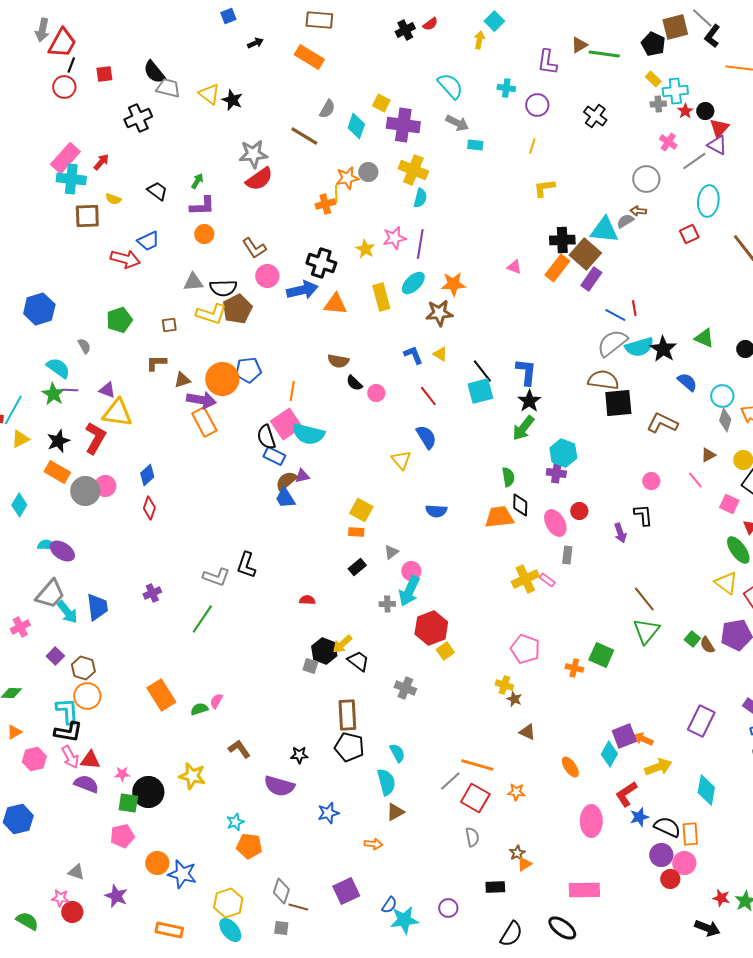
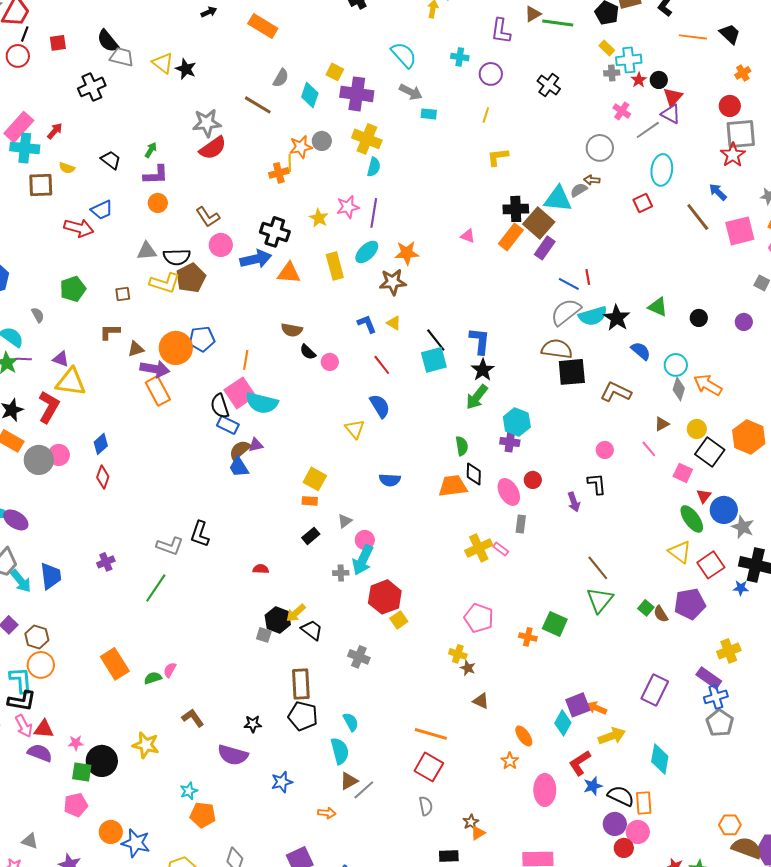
gray line: (450, 781) -> (364, 790), moved
orange star: (516, 792) -> (510, 761), moved, turned 30

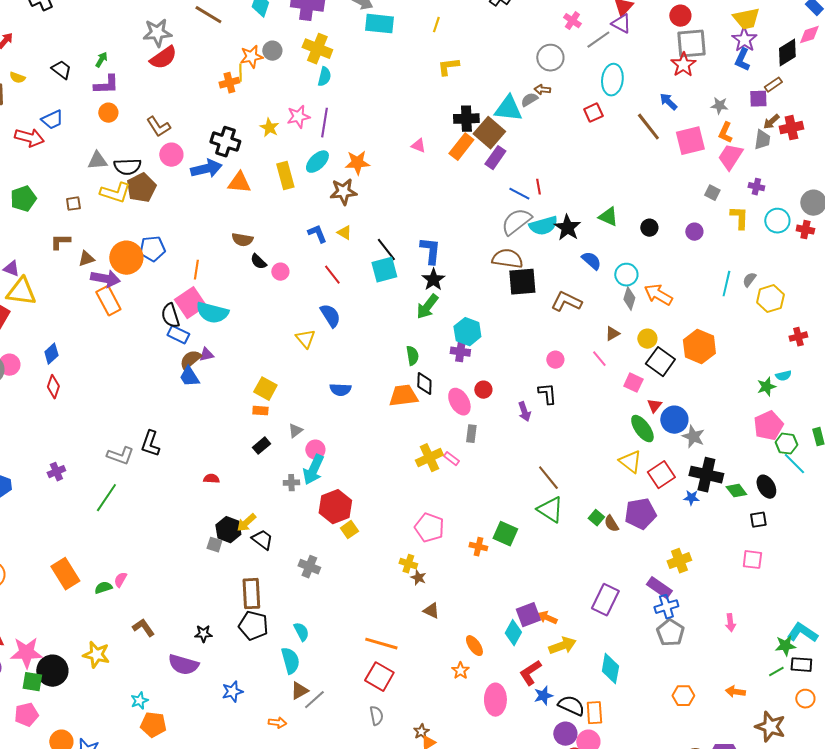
cyan rectangle: (429, 114) -> (379, 24), size x1.8
green triangle: (600, 600) -> (550, 510), turned -36
pink star: (76, 743) -> (26, 653), size x2.0
orange hexagon: (730, 825) -> (683, 696), moved

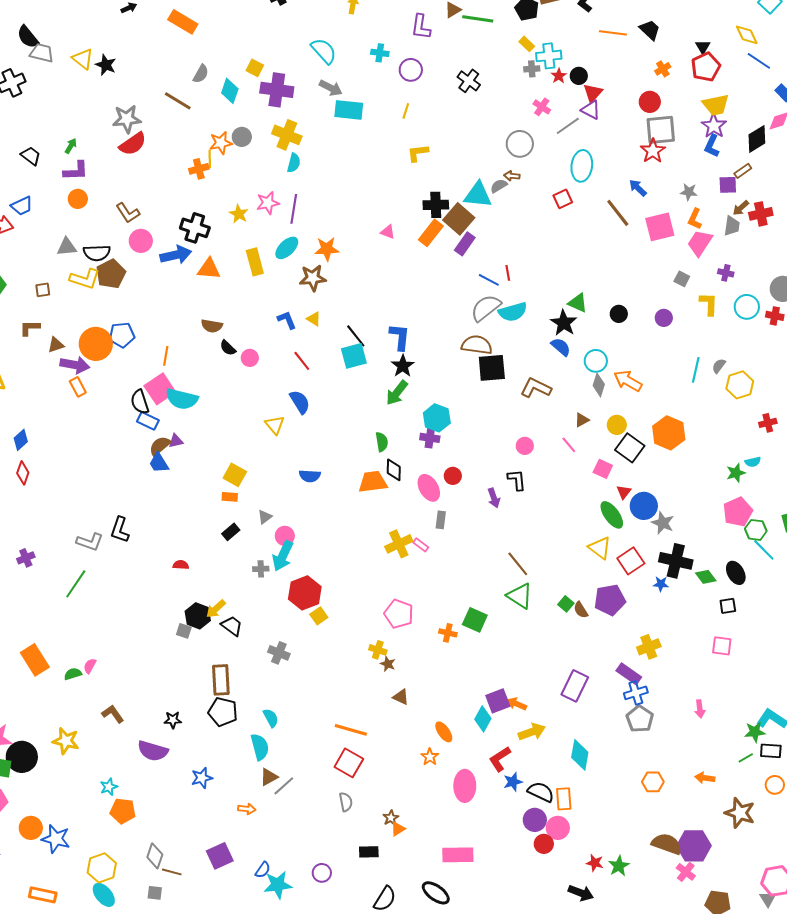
black star: (567, 228) -> (564, 323), moved
orange rectangle: (108, 301) -> (78, 387), size x0.7

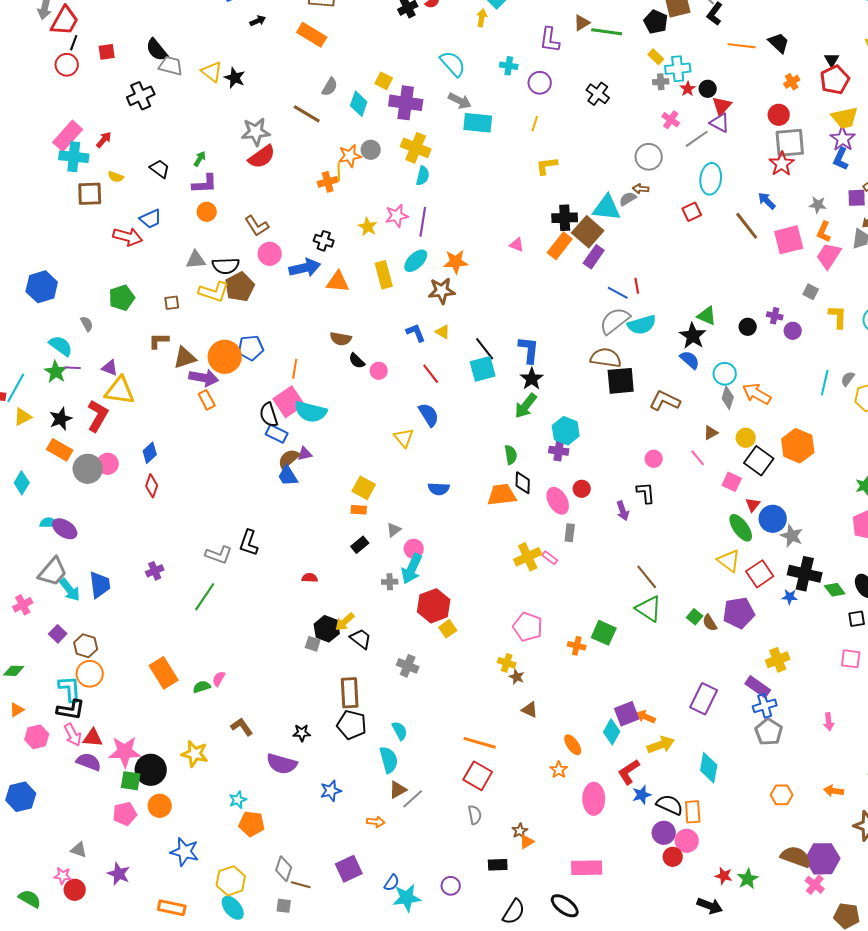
black cross: (195, 228) -> (324, 241), size x0.7
purple cross: (726, 273) -> (775, 316), moved
brown triangle: (56, 345) -> (185, 358), size x1.4
orange circle: (31, 828) -> (160, 806), moved

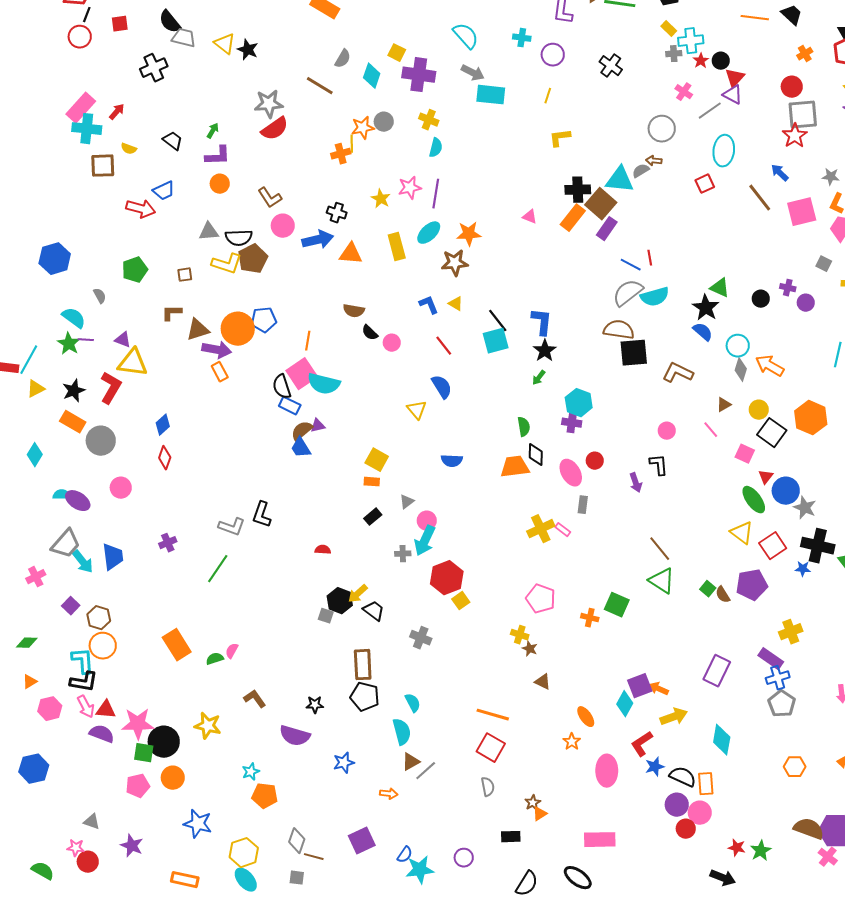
yellow cross: (416, 148) -> (429, 120), size x0.7
green arrow: (526, 406) -> (539, 378), size x0.6
pink circle: (108, 464) -> (121, 488), moved

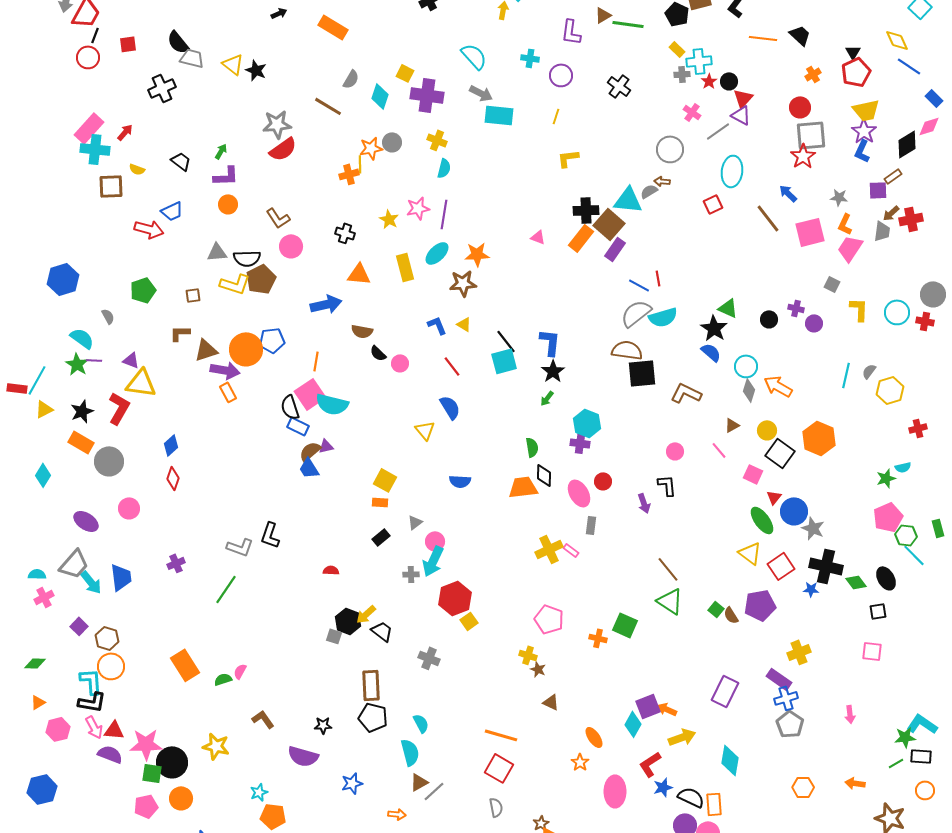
blue arrow: (318, 240) -> (326, 304), moved
cyan semicircle: (62, 495) -> (37, 574), moved

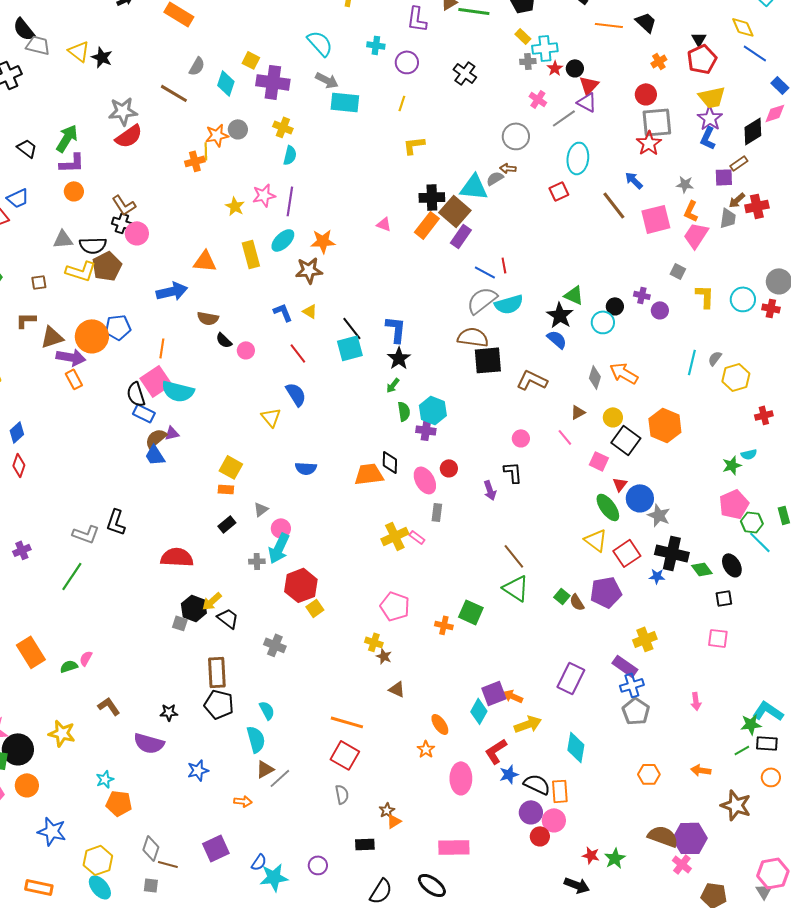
green arrow: (221, 151) -> (67, 138), size x1.8
black cross: (345, 233) -> (122, 223), moved
cyan circle: (746, 366) -> (603, 322), moved
green semicircle: (532, 447) -> (404, 411), moved
red semicircle: (331, 570) -> (177, 557), size x2.0

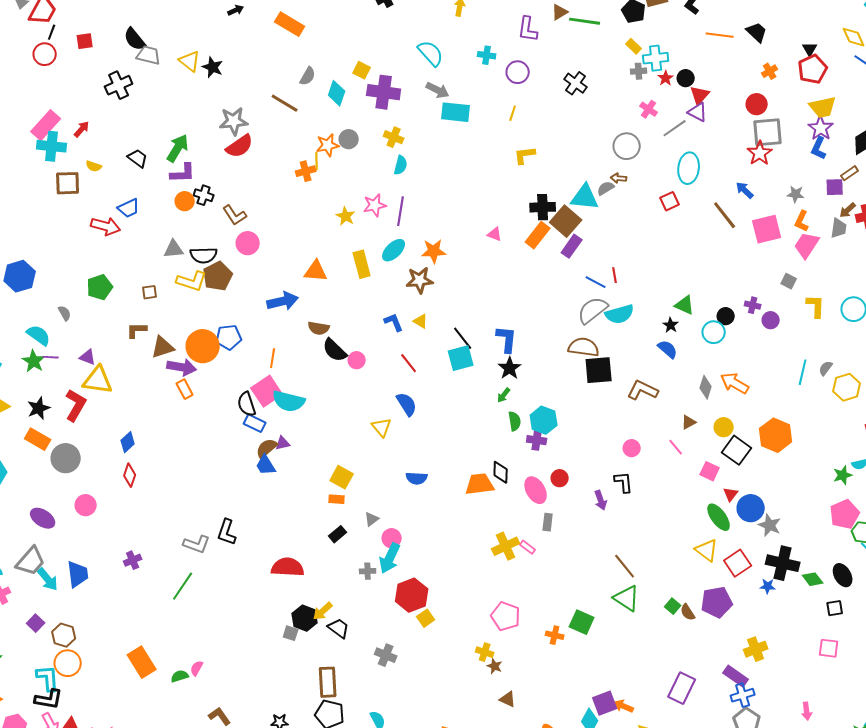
black cross: (122, 223) -> (204, 195), moved
black star: (560, 315) -> (671, 325), size x0.6
black semicircle: (224, 340) -> (335, 350), size x1.5

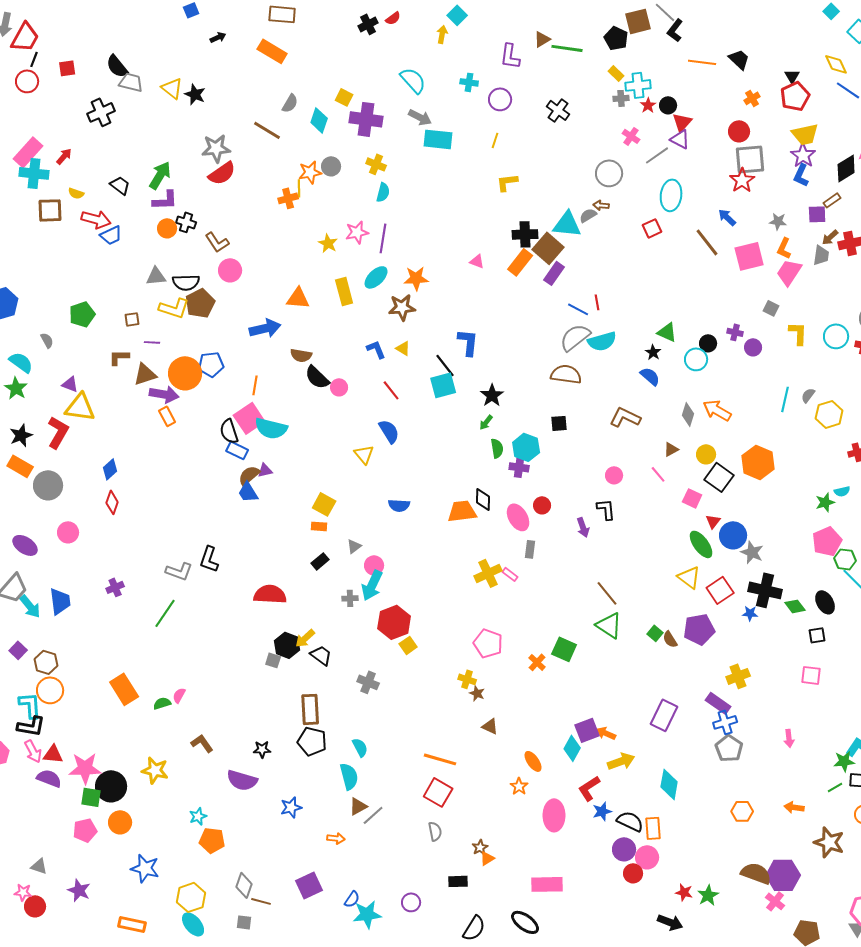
red arrow: (106, 226) -> (96, 219), moved
blue L-shape: (507, 339) -> (468, 342), moved
purple line: (51, 357) -> (152, 342), moved
black square: (599, 370) -> (559, 423), moved, size x0.6
orange cross: (555, 635) -> (537, 662), turned 30

